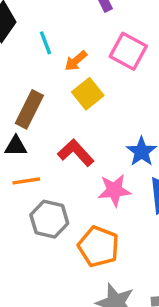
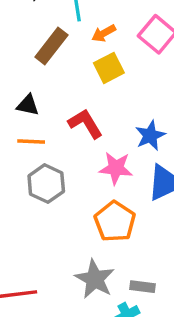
brown rectangle: (29, 109) -> (51, 46), moved
orange pentagon: (98, 246) -> (115, 221), moved

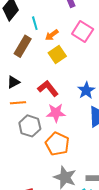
black triangle: (28, 105) -> (13, 82), turned -32
pink star: (116, 168) -> (56, 113), moved
orange pentagon: (115, 221) -> (57, 144), moved

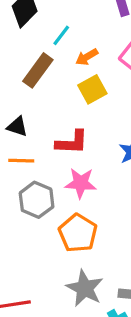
cyan line: (35, 23) -> (61, 35), turned 48
black triangle: (13, 82) -> (17, 127), turned 40
red L-shape: (48, 88) -> (72, 142), turned 125

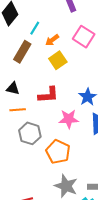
pink star: (81, 183) -> (69, 119), moved

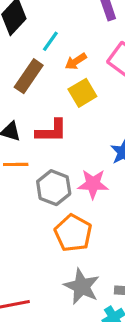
red L-shape: (48, 95) -> (51, 131), moved
gray hexagon: (30, 133) -> (54, 188), moved

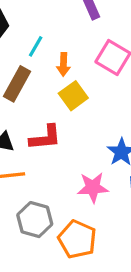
orange arrow: (76, 61) -> (63, 64), turned -50
gray hexagon: (54, 188) -> (35, 220), moved

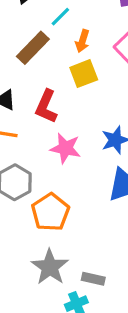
red L-shape: (45, 138) -> (46, 106), turned 104
pink star: (93, 187) -> (65, 148), moved

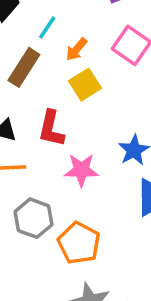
orange arrow: (82, 41) -> (76, 49), turned 35

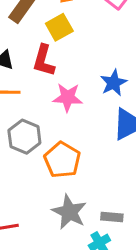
yellow square: (85, 85) -> (59, 27), moved

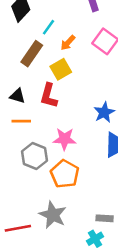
pink star: (68, 97) -> (65, 139), moved
gray star: (69, 212) -> (53, 215), moved

